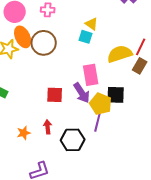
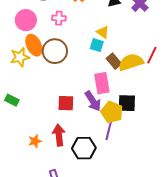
brown rectangle: (140, 66) -> (114, 61), moved, turned -70
red arrow: (48, 127) -> (59, 135), size x1.5

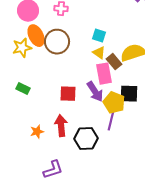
yellow triangle: (103, 32) -> (99, 53), moved
brown rectangle: (114, 61) -> (114, 62), moved
green rectangle: (12, 100) -> (23, 89), moved

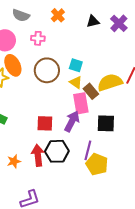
brown circle: (57, 42) -> (47, 70), moved
purple arrow: (95, 92) -> (72, 121), turned -120
yellow pentagon: (114, 103) -> (97, 164), moved
black hexagon: (86, 139) -> (57, 151), moved

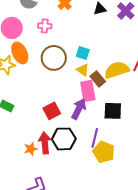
red square: (45, 123) -> (52, 111), turned -30
orange star: (14, 161) -> (31, 149), moved

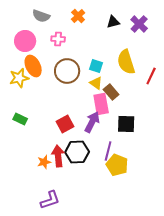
yellow semicircle: (117, 70) -> (126, 62), moved, turned -90

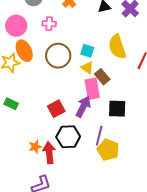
red arrow: (58, 156) -> (49, 153), moved

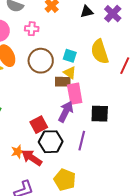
brown rectangle: (102, 77) -> (63, 82), moved, turned -49
red square: (56, 109) -> (39, 125), moved
yellow pentagon: (108, 150) -> (65, 180), moved
red arrow: (49, 153) -> (32, 158), turned -50

